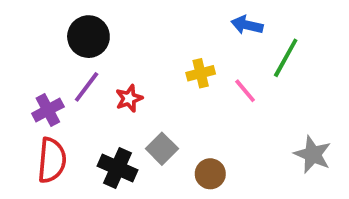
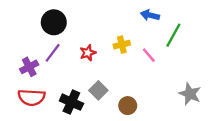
red star: (129, 98) -> (88, 53), moved
red semicircle: (52, 160) -> (31, 97), turned 88

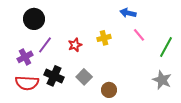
black circle: (54, 22) -> (34, 19), moved
green line: (173, 35) -> (166, 47), moved
pink line: (149, 55) -> (139, 35), moved
black cross: (71, 102) -> (54, 76), moved

